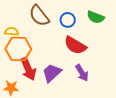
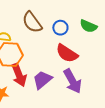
purple arrow: (82, 73) -> (72, 81), size x1.4

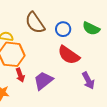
red arrow: (19, 75) -> (20, 75), size x0.6
purple arrow: (72, 81) -> (88, 81), moved, size x0.7

